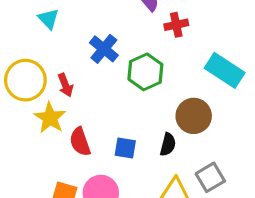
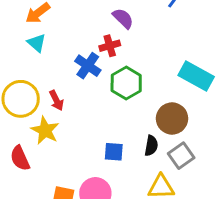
red cross: (176, 25) -> (110, 46), moved
red semicircle: (80, 142) -> (20, 158), moved
gray square: (210, 177) -> (181, 156), moved

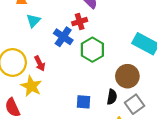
cyan triangle: (37, 43) -> (33, 21), moved, turned 32

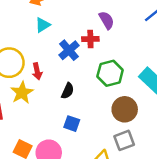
green hexagon: (92, 50) -> (110, 73), moved
black semicircle: (112, 97) -> (68, 91), moved

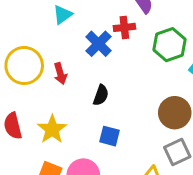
green hexagon: (110, 73) -> (170, 45), moved
yellow star: (22, 93) -> (52, 129), moved

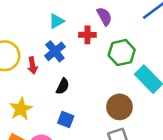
cyan triangle: (63, 15) -> (56, 21), moved
blue cross: (98, 44) -> (55, 51), moved

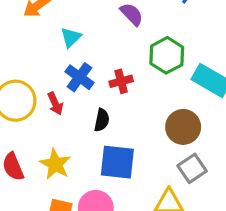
red cross: (87, 35) -> (121, 81), moved
blue square: (66, 119) -> (117, 162), size x1.6

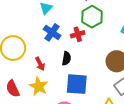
green hexagon: (167, 55) -> (92, 17), moved
red arrow: (55, 103) -> (40, 64), moved

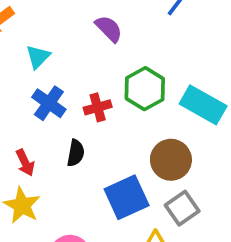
green hexagon: (92, 17) -> (145, 89), moved
blue square: (77, 84) -> (127, 197), moved, turned -30

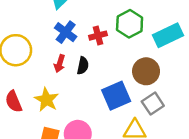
cyan rectangle: (203, 105) -> (168, 35), turned -56
red arrow: (25, 163) -> (60, 64), moved, turned 42

